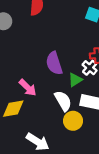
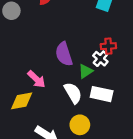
yellow circle: (73, 121) -> (80, 125), moved

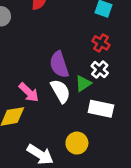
red cross: (108, 46) -> (101, 43), moved, turned 35
white semicircle: (73, 93) -> (60, 91), moved

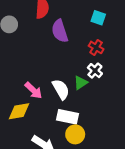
purple semicircle: (59, 64) -> (60, 31), moved
white rectangle: (101, 109) -> (67, 117), moved

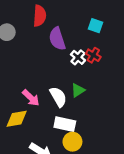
white cross: (95, 71) -> (78, 57), moved

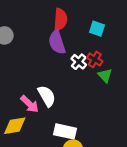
red semicircle: (40, 16) -> (60, 19), moved
green triangle: (78, 90) -> (105, 75), moved, turned -40
white semicircle: (58, 97) -> (47, 96), moved

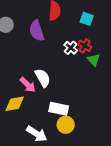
purple semicircle: (57, 42) -> (37, 31), moved

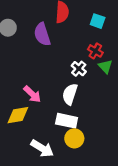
white cross: (71, 48) -> (79, 69), moved
white semicircle: (43, 78) -> (70, 94), moved, turned -132

